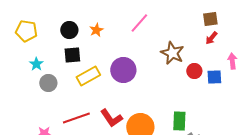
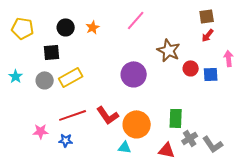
black square: (72, 55) -> (52, 52), moved
cyan star: (36, 64) -> (16, 76), moved
purple circle: (123, 70) -> (134, 74), moved
yellow rectangle: (88, 76) -> (71, 77), moved

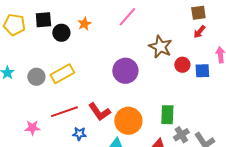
black circle: (66, 27) -> (61, 33), moved
black square: (52, 52) -> (43, 20), moved
blue star: (66, 140) -> (79, 134), moved

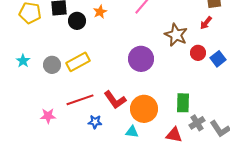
red arrow: (199, 32) -> (206, 23), moved
blue square: (202, 71) -> (218, 59), turned -35

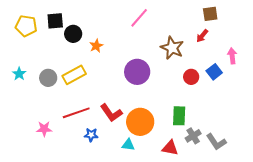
orange star: (100, 12) -> (96, 46), moved
red circle: (198, 53) -> (191, 77), moved

